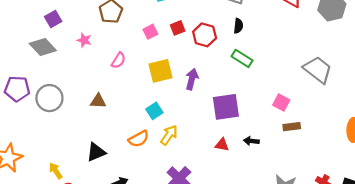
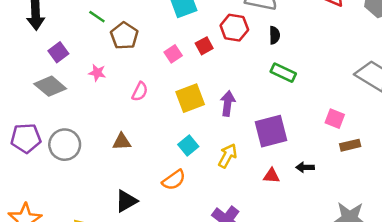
red hexagon: (205, 35) -> (234, 28), moved
yellow arrow: (169, 135) -> (228, 156), moved

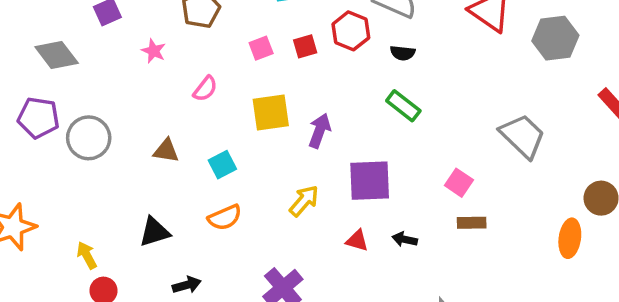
black semicircle: (275, 35) -> (403, 53), turned 84
gray diamond: (50, 86) -> (57, 55), moved
cyan square: (188, 145) -> (222, 165), moved

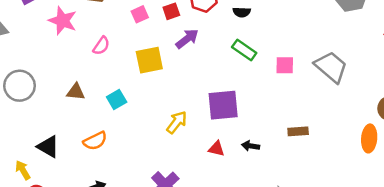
pink star: (154, 51) -> (63, 21), size x1.6
purple arrow: (320, 131) -> (187, 39), moved, turned 35
pink square: (459, 183) -> (285, 65), moved, turned -30
orange semicircle: (225, 218) -> (95, 141), moved
black triangle: (155, 232) -> (48, 147), moved, turned 50

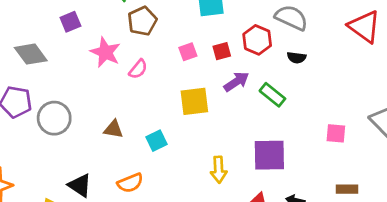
pink semicircle: (101, 46) -> (138, 69), moved
green rectangle: (244, 50) -> (272, 95), moved
pink square: (285, 65) -> (336, 133), moved
yellow arrow: (177, 122) -> (219, 170), turned 135

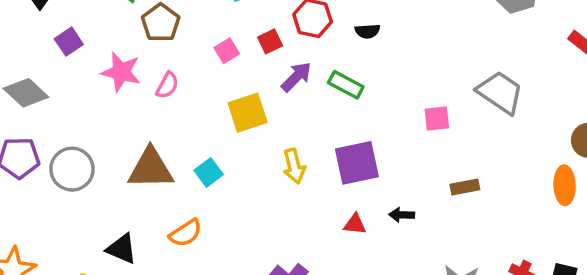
brown triangle: (113, 129) -> (151, 168), size x1.8
yellow arrow: (219, 170) -> (294, 166), moved

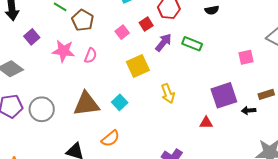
black semicircle: (367, 31) -> (212, 10), moved
purple square: (357, 163) -> (224, 95), moved
black arrow: (402, 215) -> (249, 110), moved

